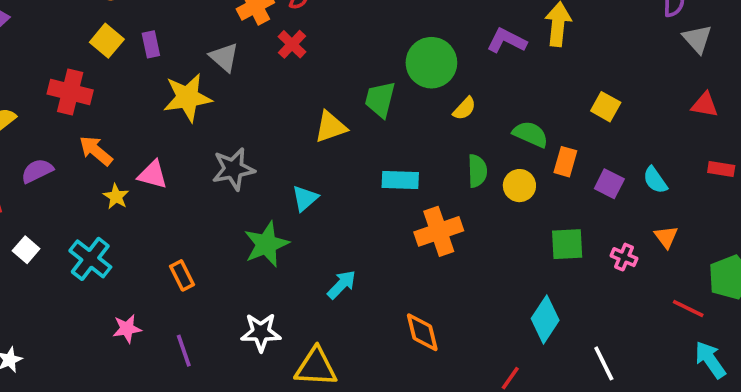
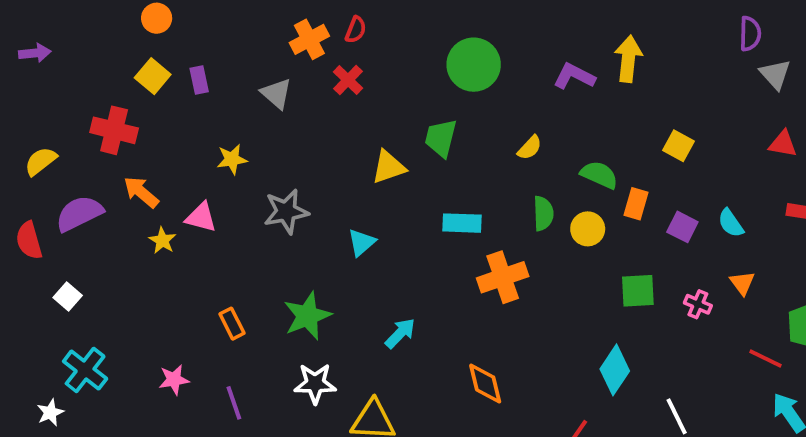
green circle: (431, 63) -> (474, 65), moved
yellow star: (188, 98) -> (232, 159), moved, size x0.6
purple semicircle: (37, 171) -> (79, 213), size x1.4
green star: (266, 244) -> (307, 316), moved
cyan cross: (90, 259) -> (85, 370), moved

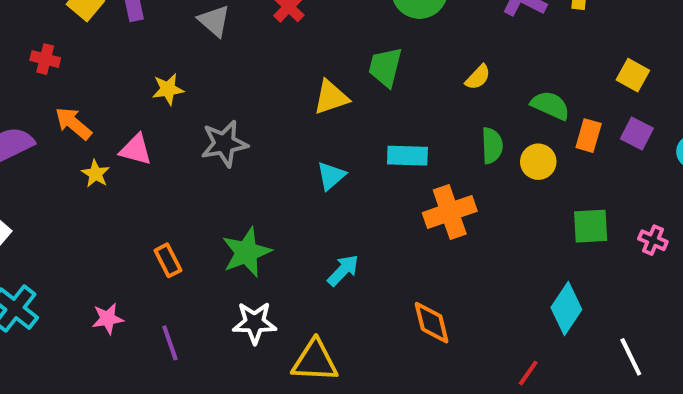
red cross: (114, 130) -> (45, 59), size x0.6
purple square: (682, 227) -> (637, 134), moved
cyan triangle: (361, 242) -> (331, 176), moved

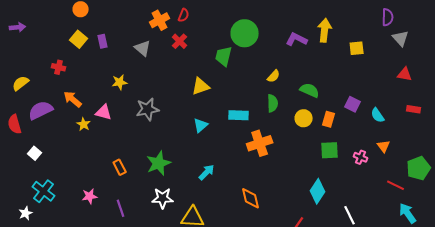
green trapezoid: (385, 67) -> (224, 56), moved
yellow square: (633, 75) -> (357, 48), moved, turned -35
orange rectangle: (589, 136) -> (329, 119), moved
green semicircle: (492, 146) -> (273, 103), moved

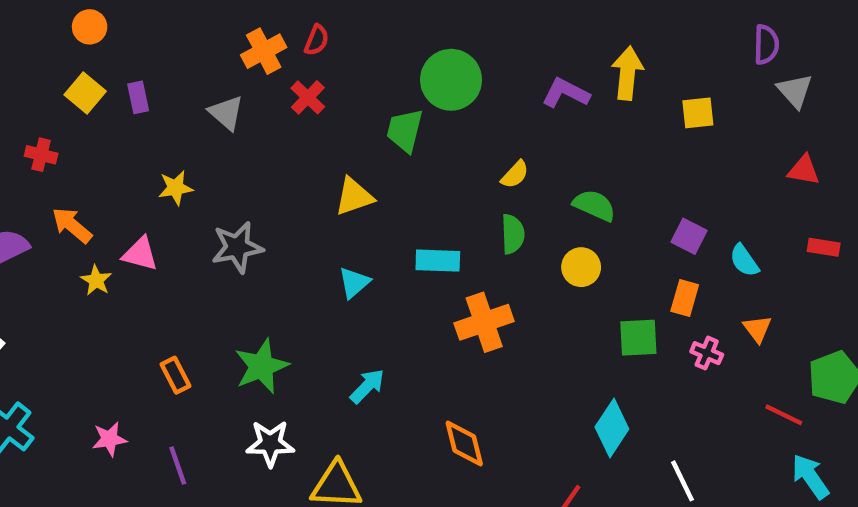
orange rectangle: (329, 119) -> (685, 298), moved

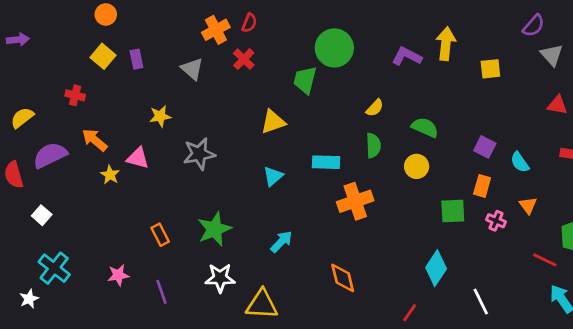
purple semicircle: (766, 45) -> (534, 26), turned 40

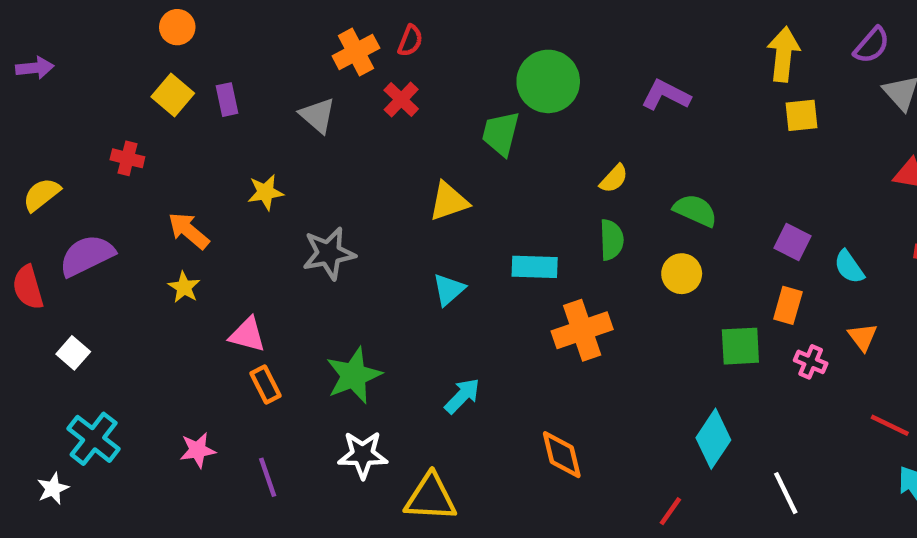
yellow arrow: (446, 44) -> (783, 54), moved
orange arrow: (95, 140) -> (189, 231), moved
pink triangle: (138, 158) -> (247, 335), moved

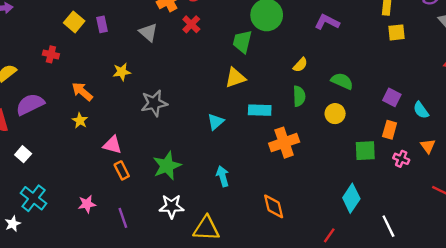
yellow triangle: (449, 201) -> (235, 78), moved
cyan arrow: (462, 396) -> (223, 176), turned -60

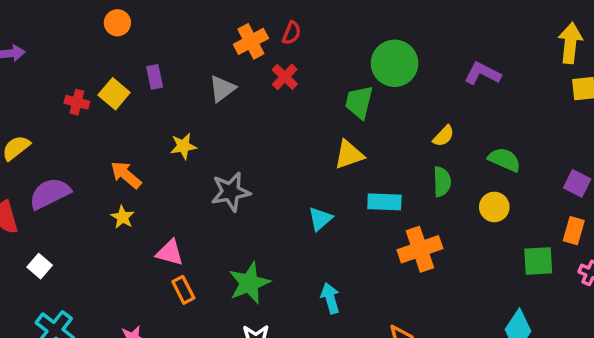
yellow square: (74, 22) -> (114, 94), moved
gray triangle: (148, 32) -> (222, 89), turned 42
red cross: (51, 54) -> (77, 102), moved

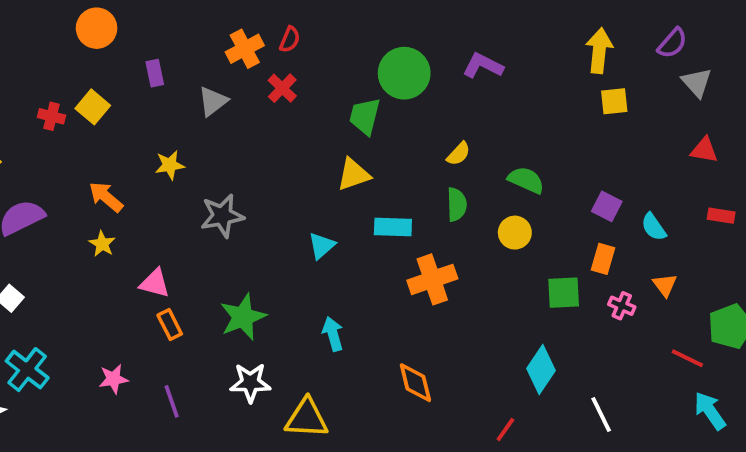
orange circle: (117, 23) -> (97, 28), size x1.4
purple L-shape: (482, 73) -> (483, 66), moved
purple rectangle: (155, 77) -> (155, 73), moved

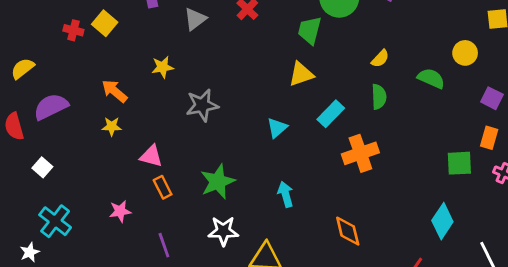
cyan rectangle: (393, 227) -> (331, 114), turned -48
yellow circle: (515, 233) -> (465, 53), moved
yellow star: (102, 244) -> (112, 126), turned -30
pink star: (113, 379) -> (120, 211), moved

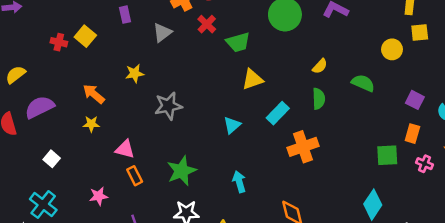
green trapezoid: (310, 30) -> (238, 42), moved, turned -120
yellow circle: (465, 53) -> (392, 49), moved
white square: (42, 167) -> (52, 159), moved

